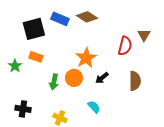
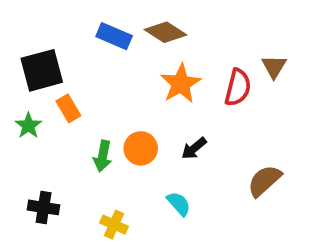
black square: (34, 29) -> (42, 70), moved
orange rectangle: (36, 57) -> (68, 108), turned 40
orange star: (86, 58) -> (181, 84), moved
brown semicircle: (135, 81) -> (264, 181), moved, turned -132

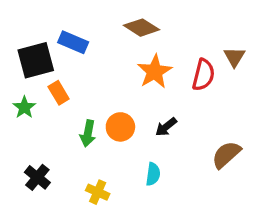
blue rectangle: (114, 36) -> (73, 42), moved
cyan semicircle: (179, 204) -> (153, 174), turned 50
black cross: (44, 207) -> (37, 177), turned 30

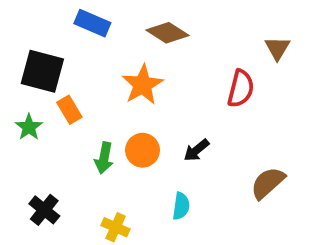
blue rectangle: (73, 42) -> (92, 23), moved
brown triangle: (234, 57) -> (277, 48), moved
black square: (36, 60) -> (42, 71), turned 30
orange star: (155, 72) -> (143, 85), moved

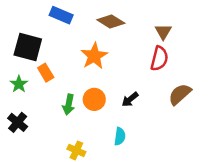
brown triangle: (277, 48) -> (163, 32), moved
brown semicircle: (268, 183) -> (180, 94), moved
black cross: (44, 210) -> (18, 122), moved

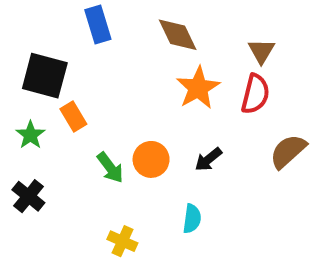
blue rectangle: (61, 15) -> (98, 25), turned 50
brown diamond: (111, 21) -> (178, 35), turned 32
orange star: (94, 56) -> (198, 88), moved
green arrow: (69, 104) -> (110, 168), turned -48

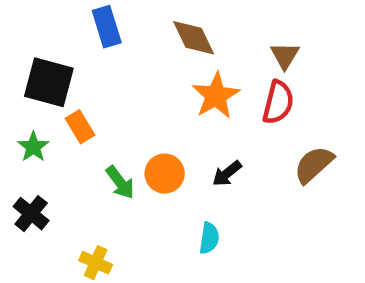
yellow cross: (122, 241) -> (96, 263), moved

